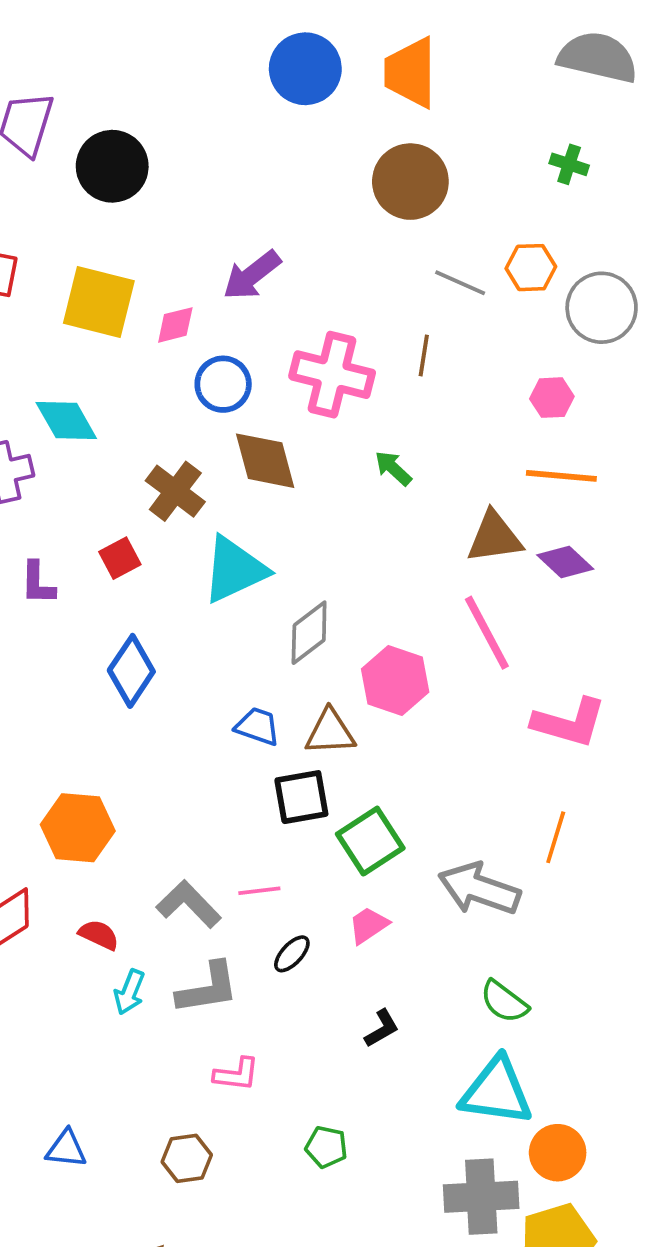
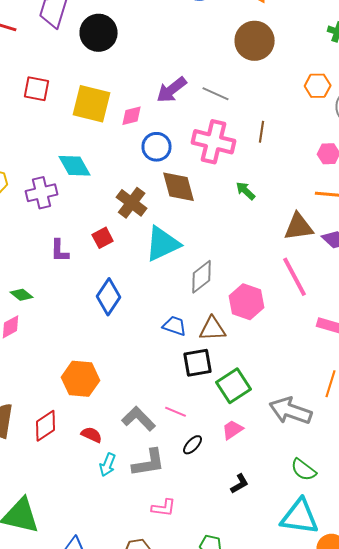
gray line: (460, 283) -> (216, 94), moved
pink line: (259, 891) -> (176, 412), turned 30

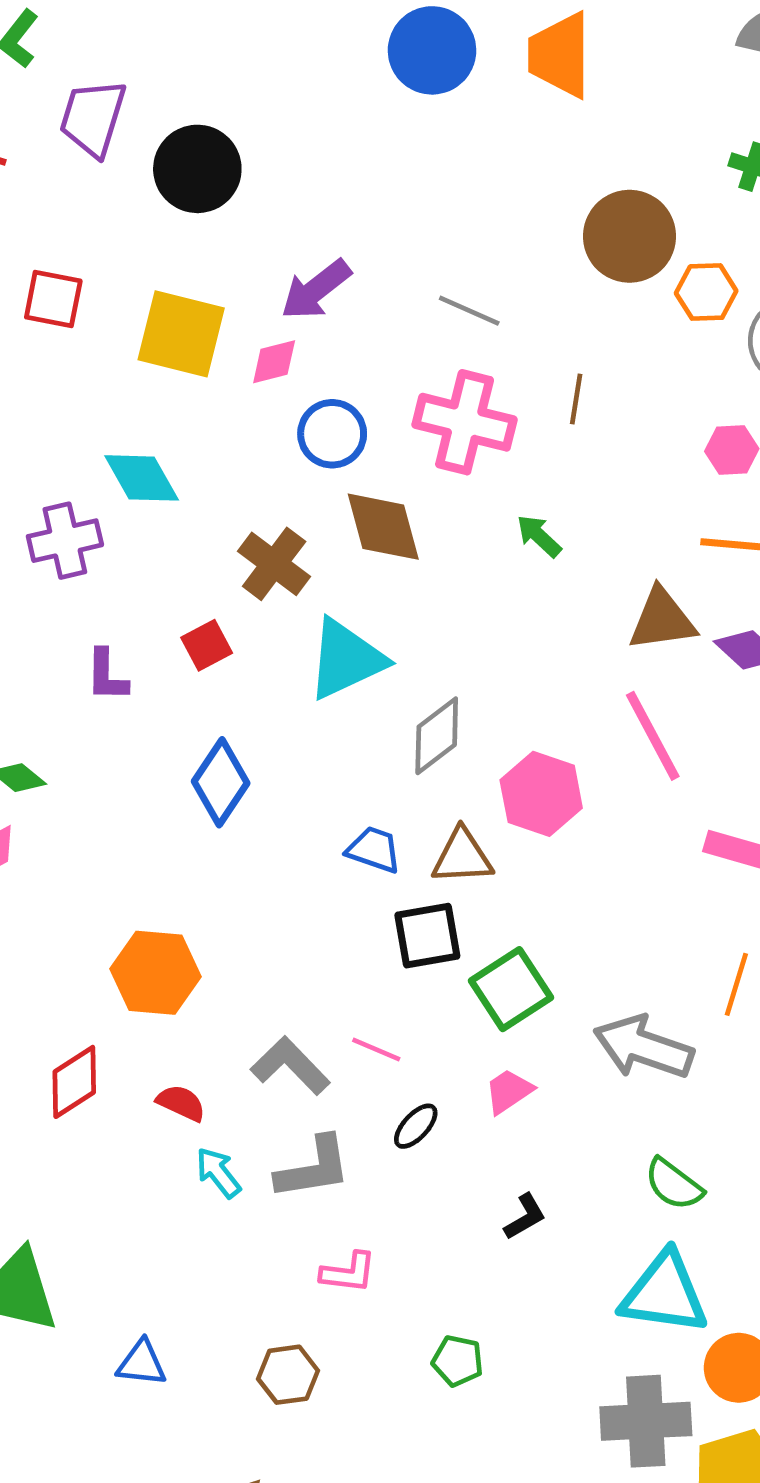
brown circle: (255, 41) -> (630, 236), moved
purple arrow: (172, 90) -> (316, 290), moved
cyan arrow: (108, 465) -> (218, 1173), turned 120

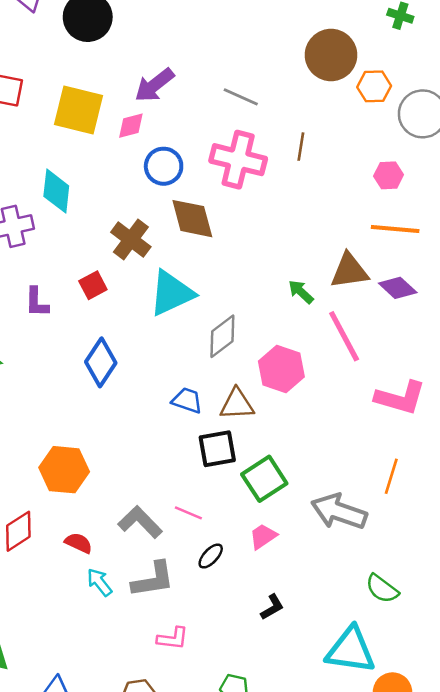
cyan diamond: (142, 478) -> (56, 191), turned 36
green arrow: (539, 536) -> (301, 292), moved
green semicircle: (674, 1184) -> (382, 589), moved

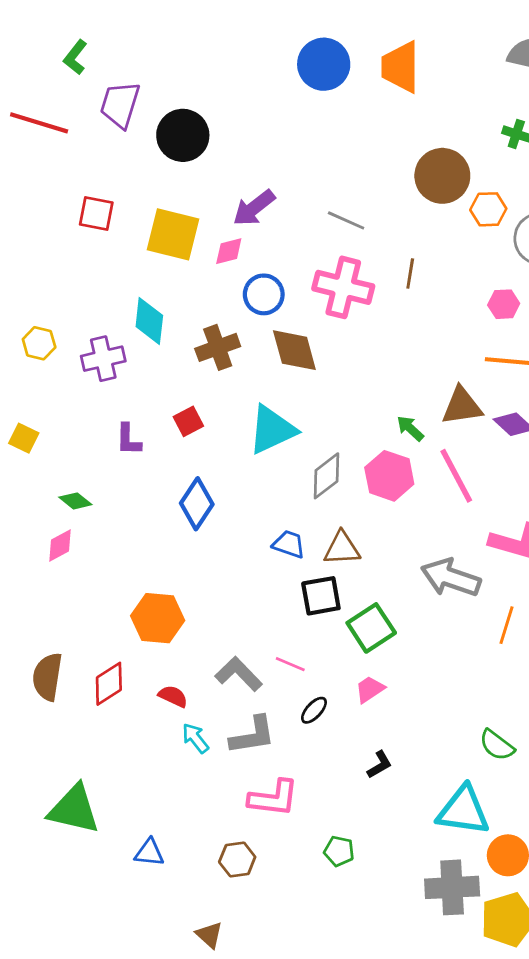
brown cross: (131, 239) -> (218, 347), moved, turned 33
pink hexagon: (281, 369) -> (389, 476), moved
gray arrow: (339, 512) -> (451, 578), moved
pink L-shape: (173, 638) -> (273, 798), size x1.5

